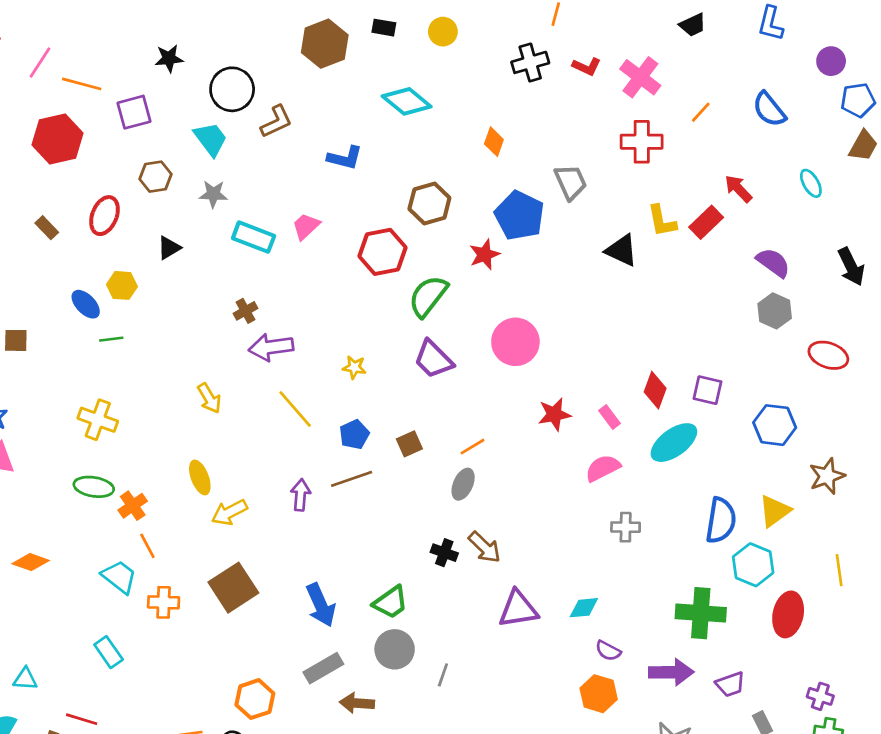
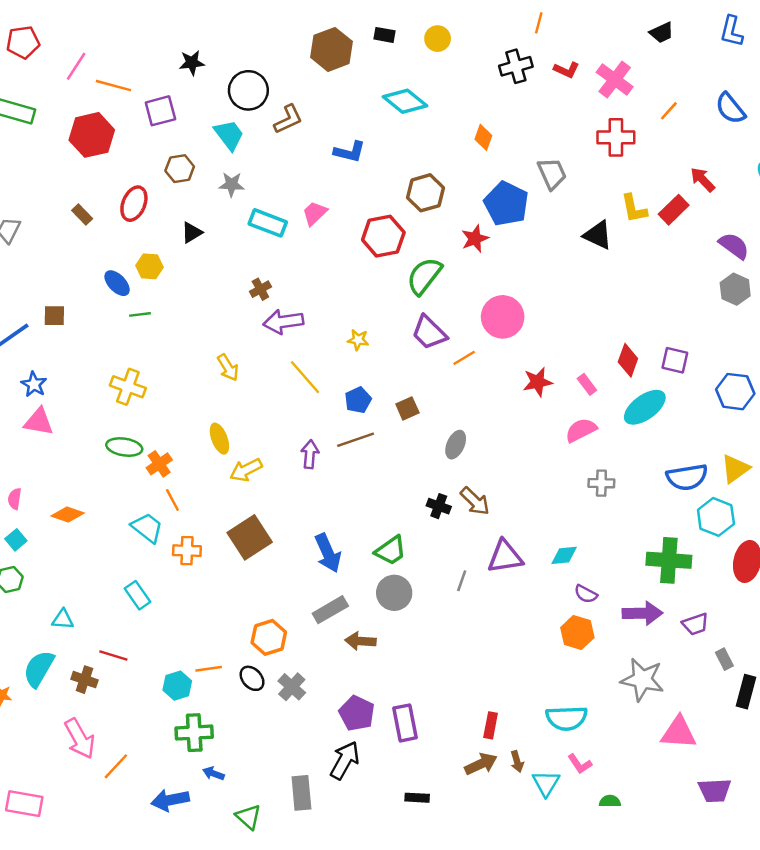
orange line: (472, 447) -> (464, 358), moved
blue semicircle: (721, 520) -> (687, 477), turned 72
gray line: (443, 675) -> (462, 581), moved

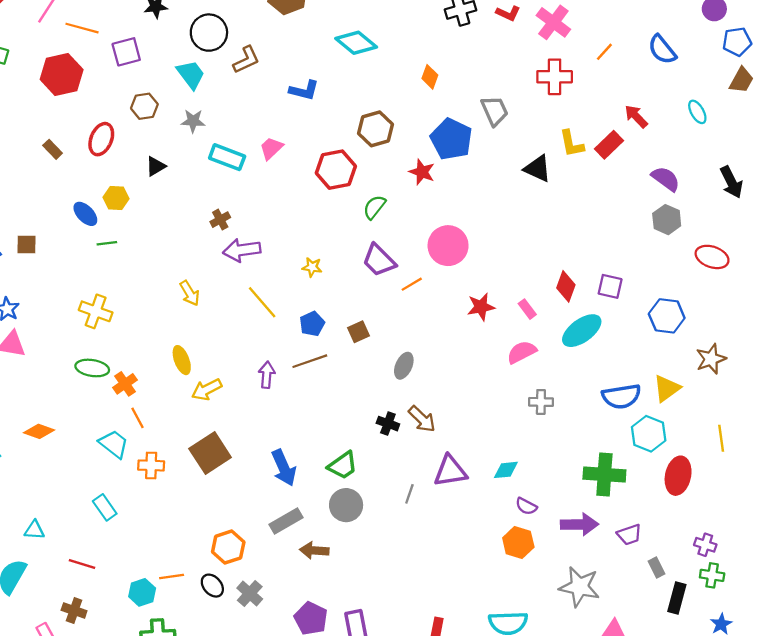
red star: (475, 239) -> (422, 172), turned -30
green semicircle: (424, 276) -> (374, 207), size x0.7
brown cross: (85, 680) -> (74, 611), moved

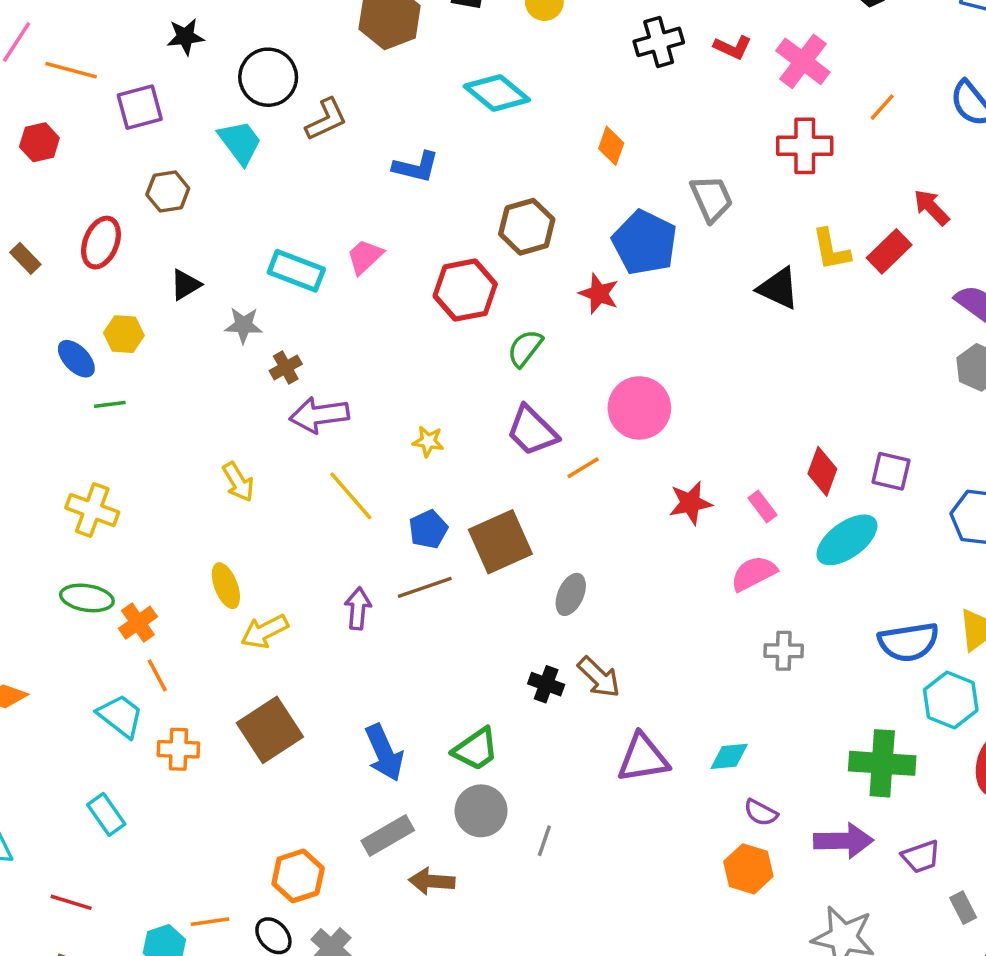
red hexagon: (62, 74) -> (39, 142), size x0.6
gray star: (193, 121) -> (243, 325), moved
brown square: (359, 332) -> (500, 542), size x1.8
gray line: (409, 494) -> (544, 841), moved

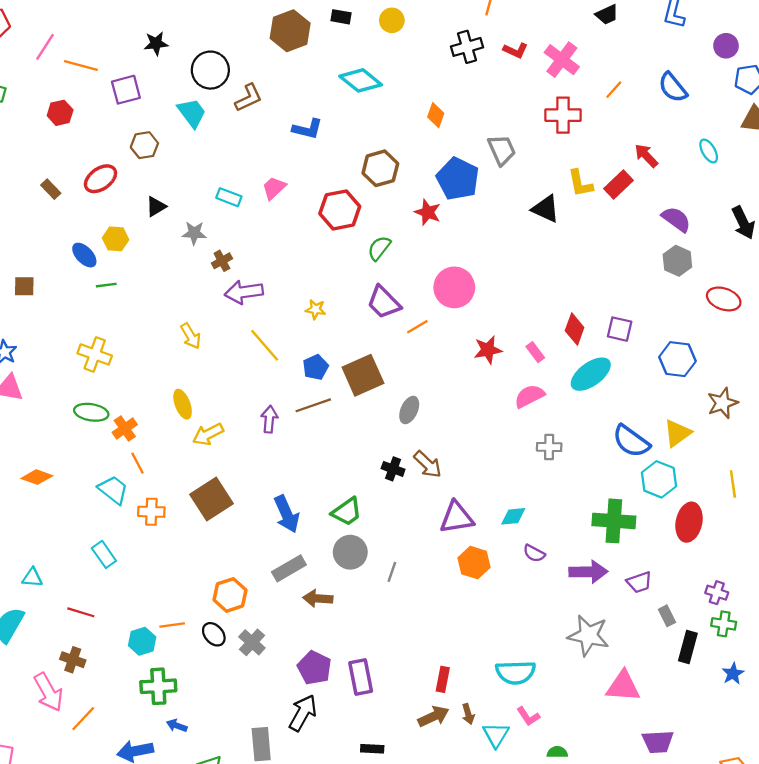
red ellipse: (101, 243) -> (100, 179), turned 32
cyan rectangle: (296, 271) -> (229, 197), size x0.7
blue semicircle: (909, 642) -> (631, 441), turned 45
orange hexagon: (748, 869) -> (474, 563), moved

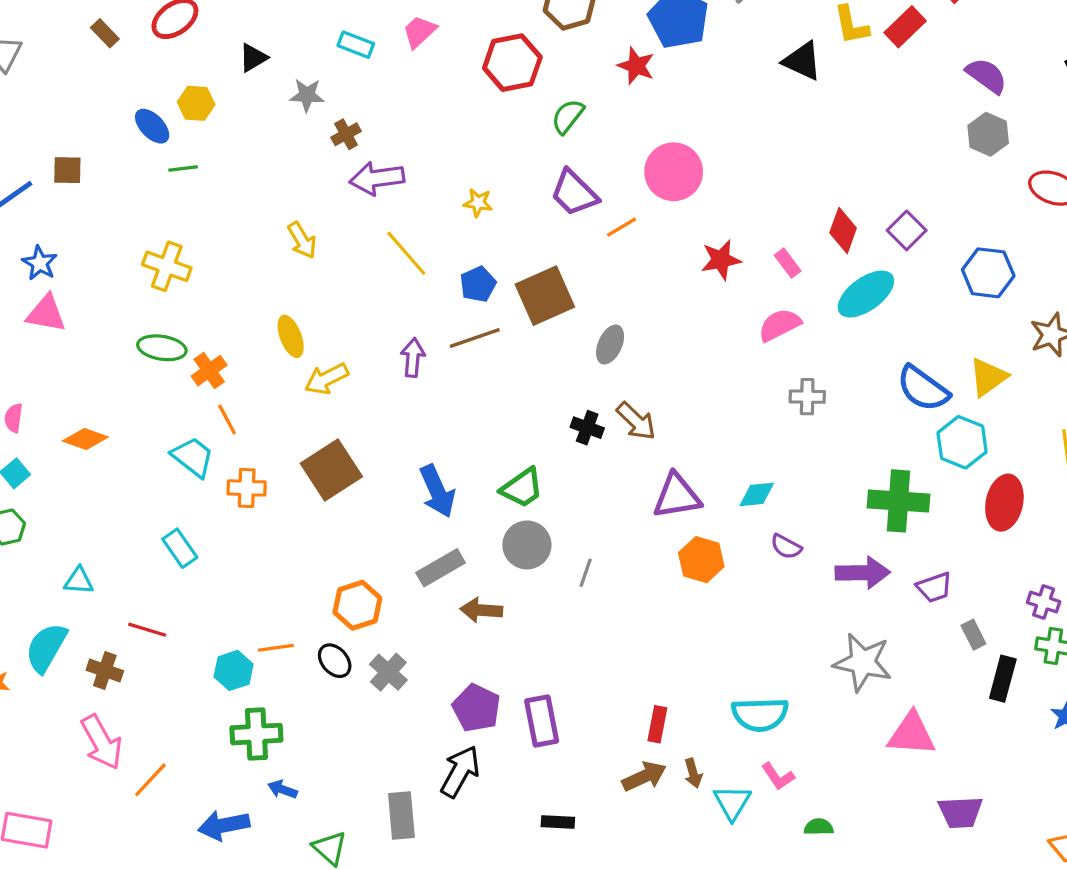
purple square: (620, 329) -> (907, 230), turned 32
brown cross: (73, 660) -> (105, 670), moved

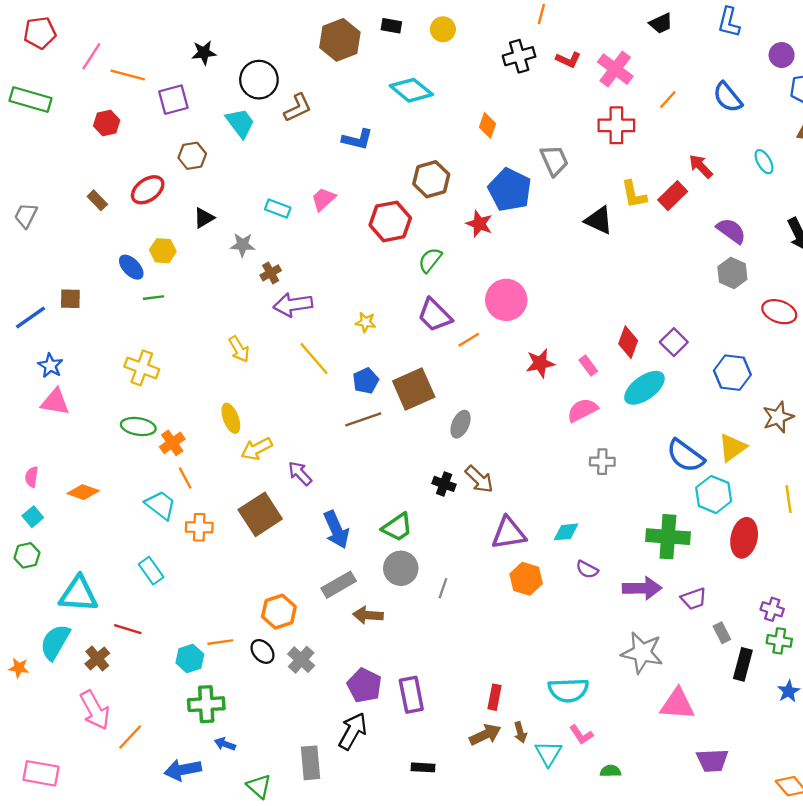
purple arrow: (413, 358) -> (300, 473), moved, turned -48
cyan triangle: (79, 581) -> (79, 594), size x1.8
brown cross: (105, 670) -> (97, 658), turned 30

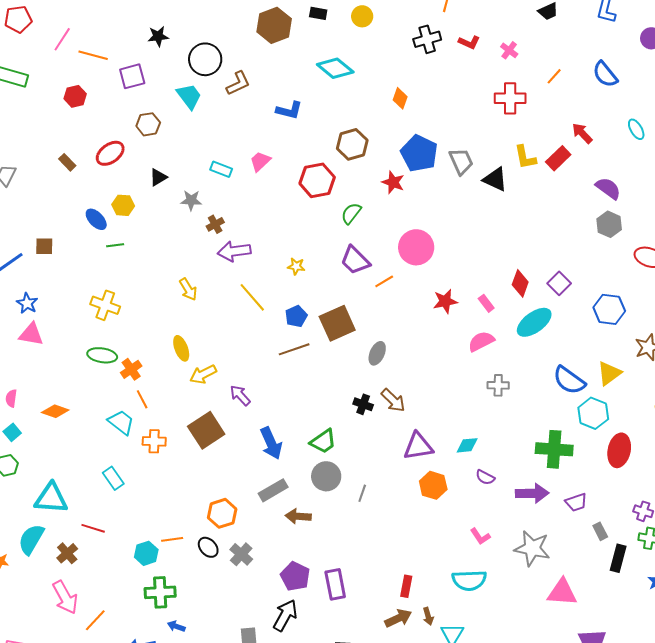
pink cross: (615, 69) -> (509, 50), size x0.6
gray trapezoid: (554, 160) -> (461, 161), moved
pink L-shape: (581, 735) -> (480, 536), moved

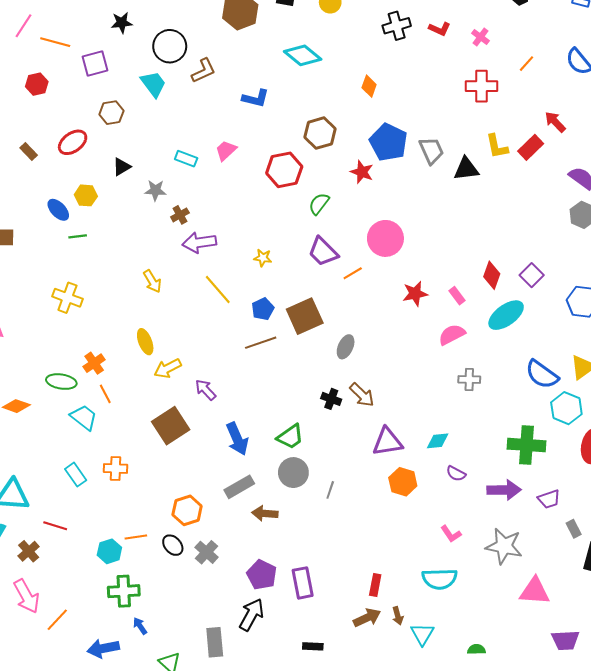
black triangle: (495, 179) -> (466, 169), turned -32
green ellipse: (102, 355) -> (61, 382), moved
orange cross: (154, 441) -> (116, 468), moved
blue arrow: (176, 626) -> (140, 626), turned 36

